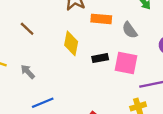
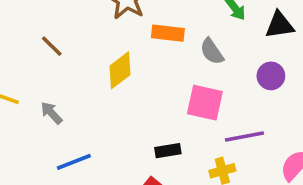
yellow diamond: (71, 43) -> (120, 70), turned 40
black rectangle: (100, 58) -> (168, 151), moved

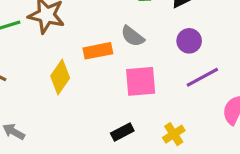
orange rectangle: (168, 33) -> (98, 51), moved
purple line: (244, 136) -> (202, 77), moved

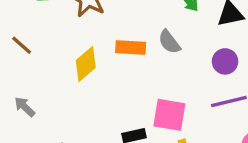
pink square: (141, 81) -> (169, 115), moved

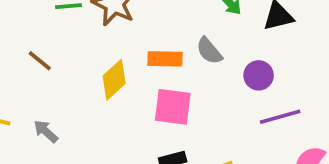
purple circle: (225, 61) -> (259, 75), moved
pink square: (169, 115) -> (173, 107), moved

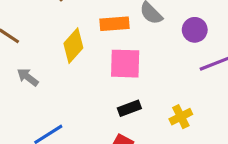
gray arrow: (46, 131) -> (28, 77), moved

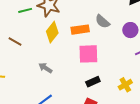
yellow diamond: (73, 46) -> (52, 32), moved
gray arrow: (28, 77) -> (45, 68), moved

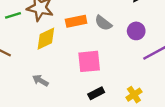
orange rectangle: (80, 30) -> (76, 21), moved
yellow diamond: (52, 32) -> (46, 39), turned 30

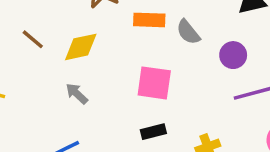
yellow diamond: (46, 39) -> (81, 47), moved

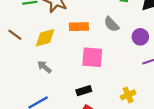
orange rectangle: (149, 20) -> (79, 27), moved
black rectangle: (153, 132) -> (84, 91), moved

